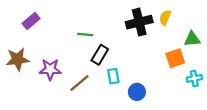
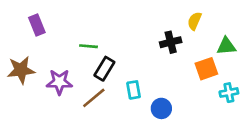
purple rectangle: (31, 21) -> (37, 25), turned -72
black cross: (139, 22) -> (171, 42), moved, size x0.7
green line: (85, 34) -> (88, 46), moved
black rectangle: (100, 55) -> (104, 69), moved

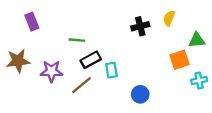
black cross: (171, 42) -> (140, 26), moved
black rectangle: (104, 69) -> (91, 60), turned 30
cyan rectangle: (134, 90) -> (111, 70), moved

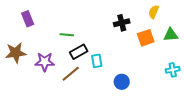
yellow semicircle: (169, 18) -> (154, 12), moved
orange square: (179, 60) -> (146, 38), moved

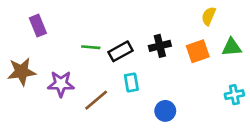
black cross: (122, 23) -> (160, 46), moved
black rectangle: (79, 52) -> (121, 51), moved

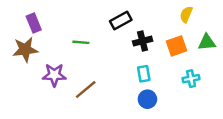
black rectangle: (121, 51) -> (121, 21), moved
brown star: (22, 72) -> (25, 50), moved
cyan rectangle: (131, 82) -> (144, 74), moved
cyan cross: (234, 95) -> (191, 79), moved

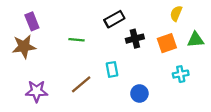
cyan rectangle: (144, 74) -> (112, 69), moved
purple star: (54, 75) -> (37, 91), moved

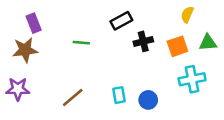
cyan rectangle: (112, 69) -> (119, 95), moved
cyan cross: (181, 74) -> (192, 79), size x1.5
brown line: (81, 84) -> (73, 98), moved
purple star: (37, 91) -> (18, 89), moved

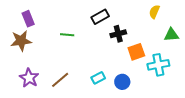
orange square: (177, 46) -> (136, 52), moved
purple star: (18, 89) -> (29, 78), moved, turned 30
cyan rectangle: (119, 95) -> (98, 78), turned 72

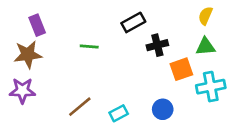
green triangle: (171, 35) -> (205, 47), moved
purple star: (29, 78) -> (22, 91), moved, turned -30
cyan rectangle: (98, 78) -> (119, 113), moved

